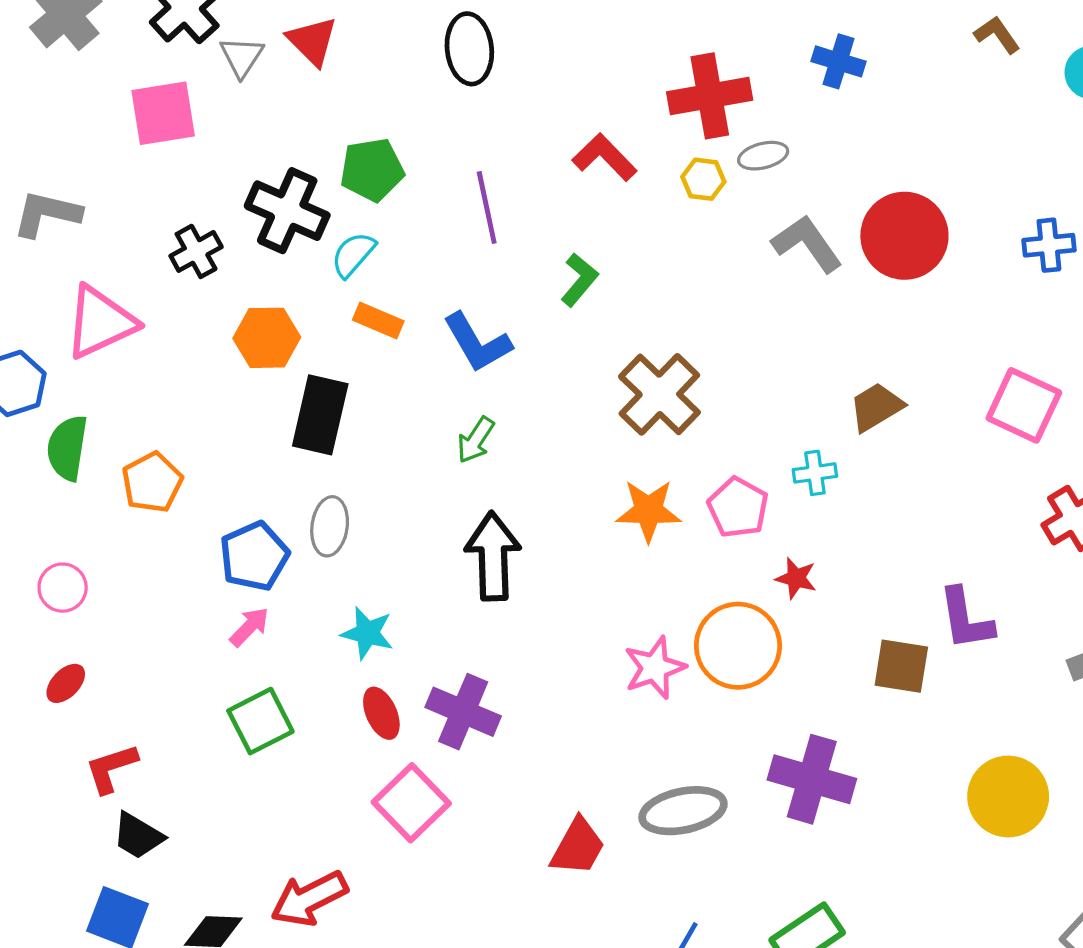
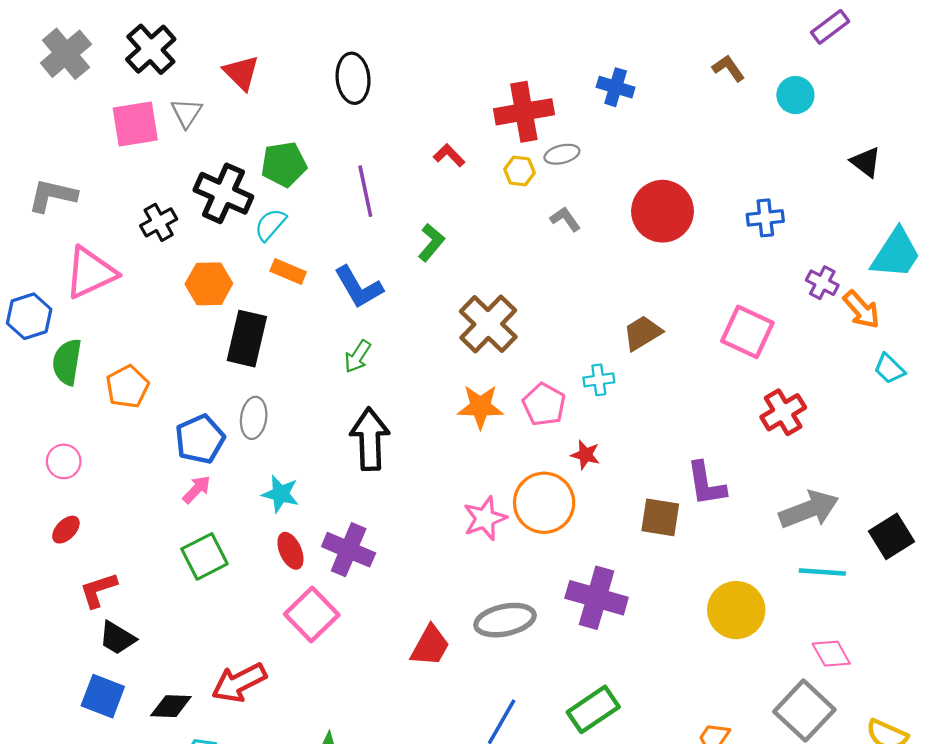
gray triangle: (242, 57) -> (187, 113), moved
red L-shape: (604, 157) -> (449, 155), size x0.7
gray L-shape: (807, 244) -> (565, 219), moved, size x0.6

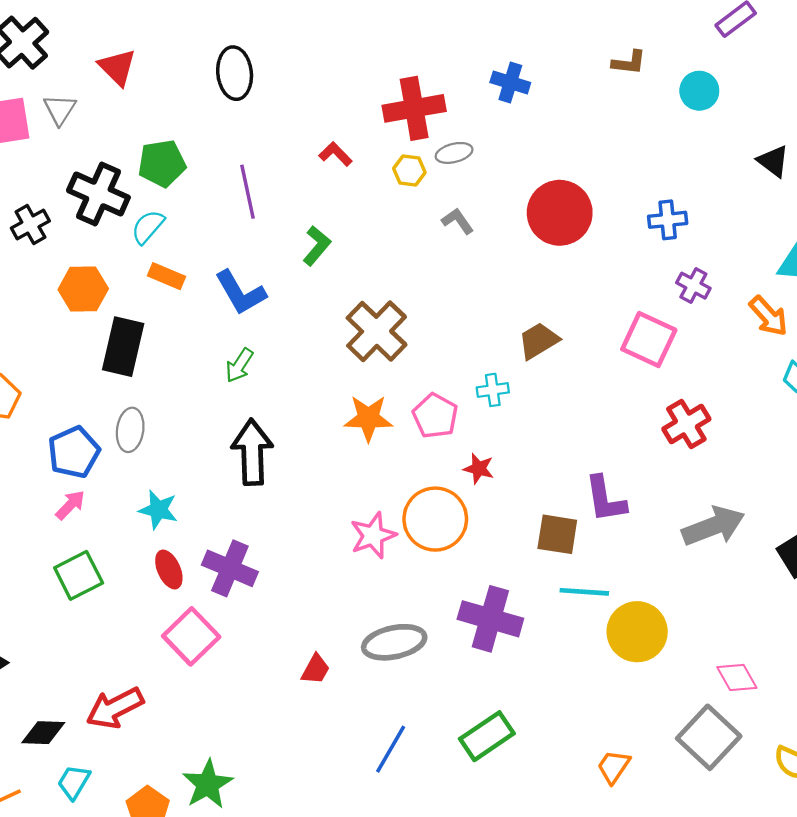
brown L-shape: (728, 68) -> (629, 63), turned 132
purple cross: (822, 283) -> (693, 286), moved
cyan line: (822, 572) -> (584, 592), moved
red trapezoid: (430, 646) -> (316, 669), size x0.7

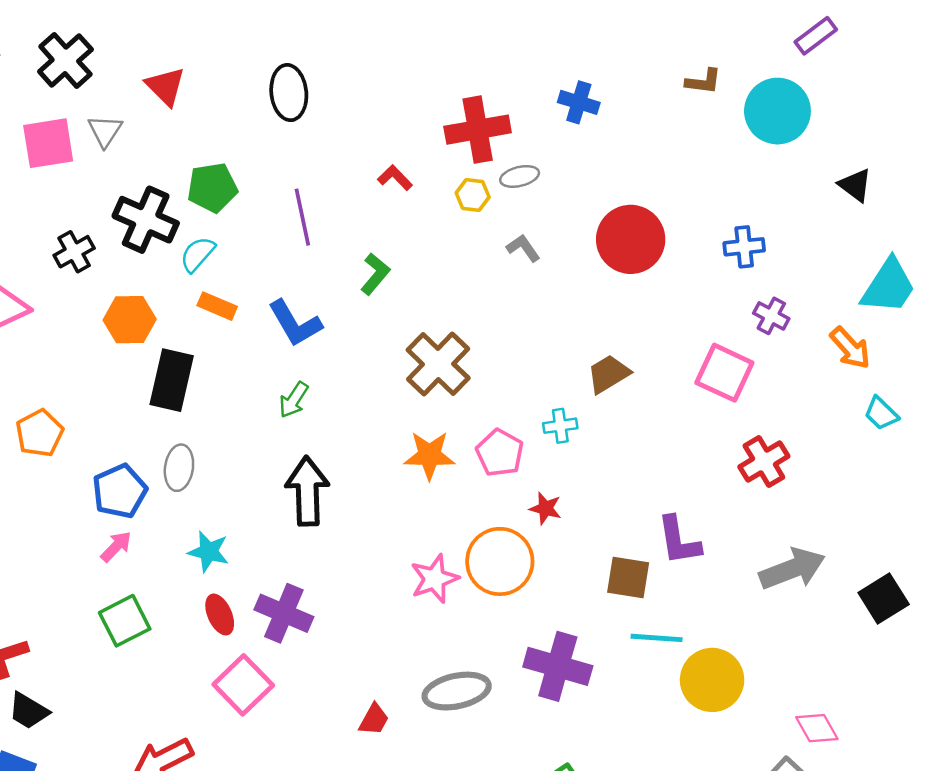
cyan circle: (699, 91) -> (777, 111), size x1.6

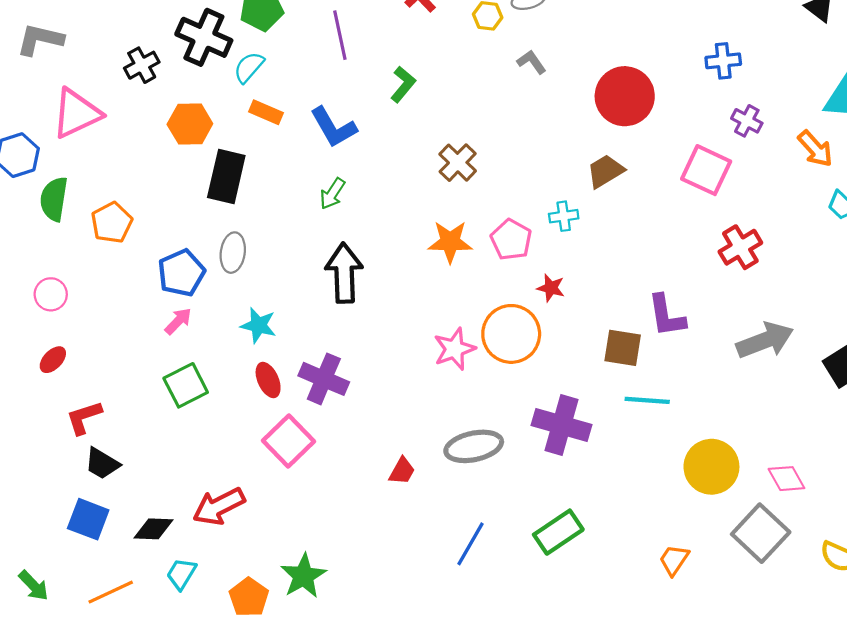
red circle: (631, 239) -> (625, 96), moved
brown cross: (438, 364) -> (458, 163), size x0.7
yellow circle: (712, 680) -> (711, 467), moved

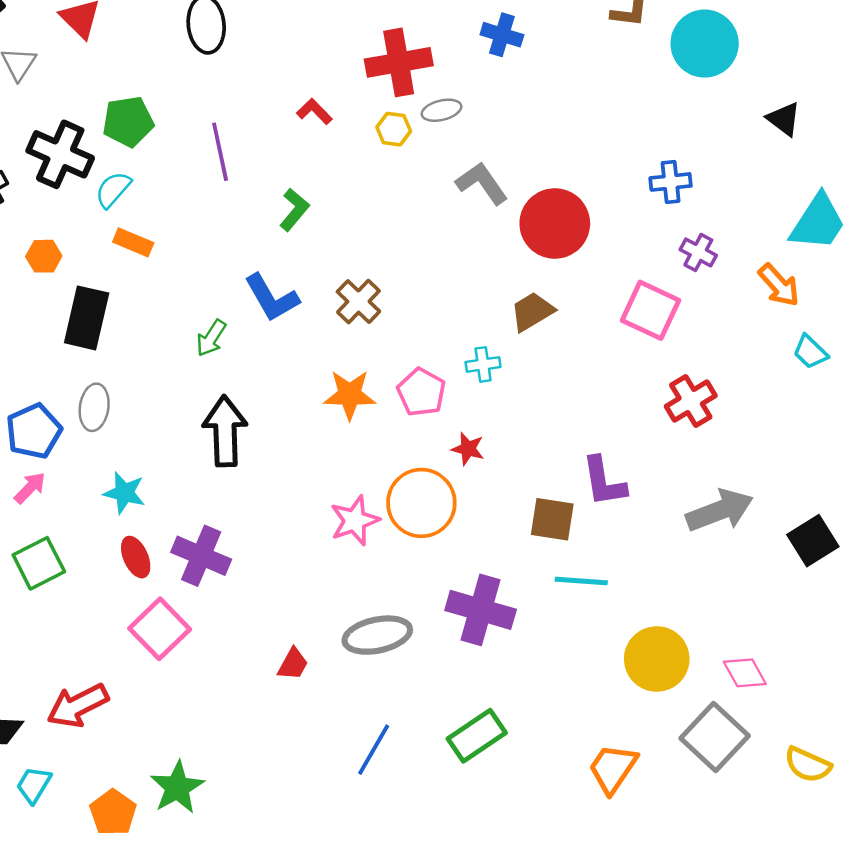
gray L-shape: (532, 62) -> (482, 183), moved, size x1.5
orange hexagon: (190, 124) -> (44, 256), size x0.7
blue L-shape: (333, 127) -> (272, 298), moved
orange trapezoid: (674, 560) -> (613, 768), size x1.4

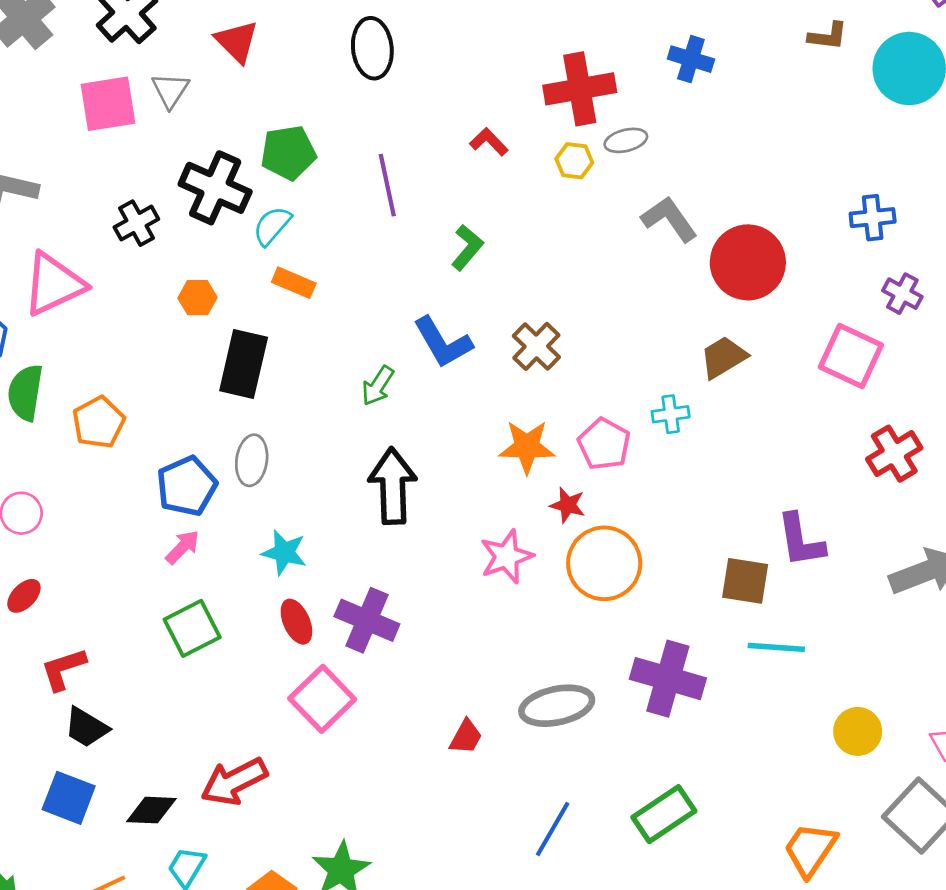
red star: (468, 449) -> (568, 505), moved
pink star: (355, 521) -> (507, 557), moved
yellow circle: (657, 659) -> (858, 731), size x0.7

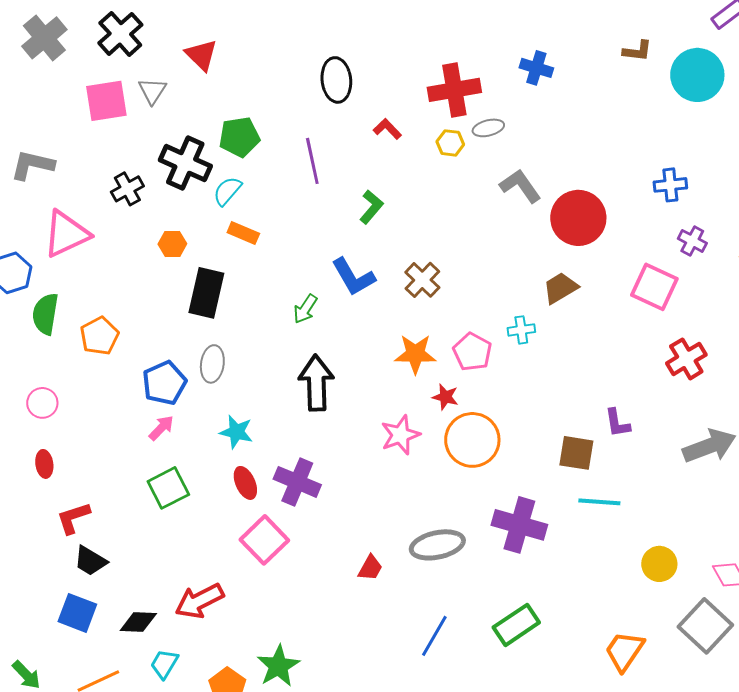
black ellipse: (372, 48) -> (336, 80), moved
purple L-shape: (801, 540) -> (617, 423), size x0.7
red ellipse: (24, 596) -> (44, 464), turned -52

